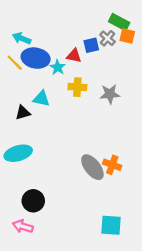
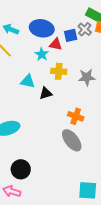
blue ellipse: (36, 58) -> (42, 28), moved
black triangle: (23, 113) -> (46, 93), moved
orange cross: (112, 165) -> (76, 116), moved

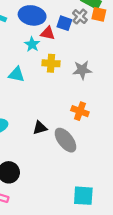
blue square: (71, 35) -> (64, 23), turned 32
black triangle: (46, 93) -> (40, 128), moved
orange cross: (76, 116) -> (80, 111), moved

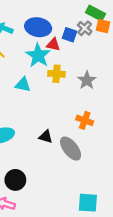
cyan star: (32, 44) -> (38, 55), size x1.6
gray star: (82, 70) -> (87, 80), turned -30
black triangle: (40, 128) -> (46, 137), turned 32

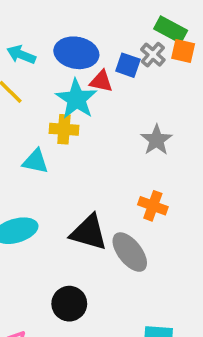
yellow cross: (56, 74) -> (64, 129), moved
cyan triangle: (23, 85) -> (35, 161), moved
black triangle: (46, 137) -> (89, 232), size x1.6
black circle: (15, 180) -> (69, 304), moved

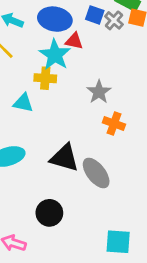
blue square: (128, 65) -> (95, 15), moved
gray star: (156, 140) -> (99, 92), moved
orange cross: (153, 206) -> (114, 124), moved

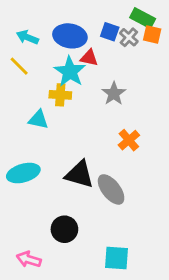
gray star: (99, 92) -> (114, 93), moved
orange cross: (114, 124) -> (129, 140), turned 30
cyan square: (118, 242) -> (117, 258), moved

